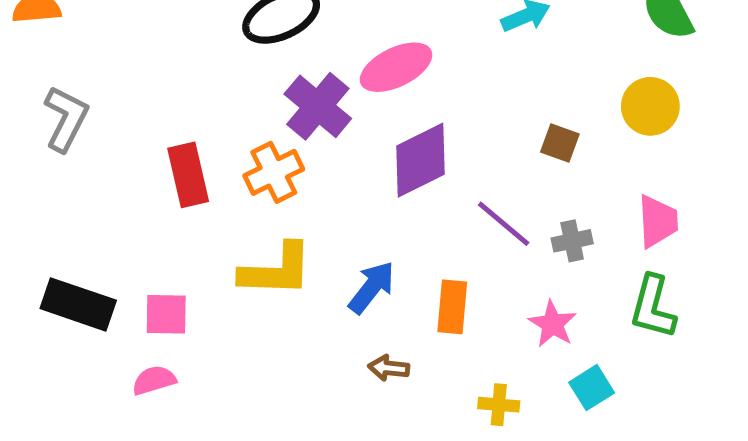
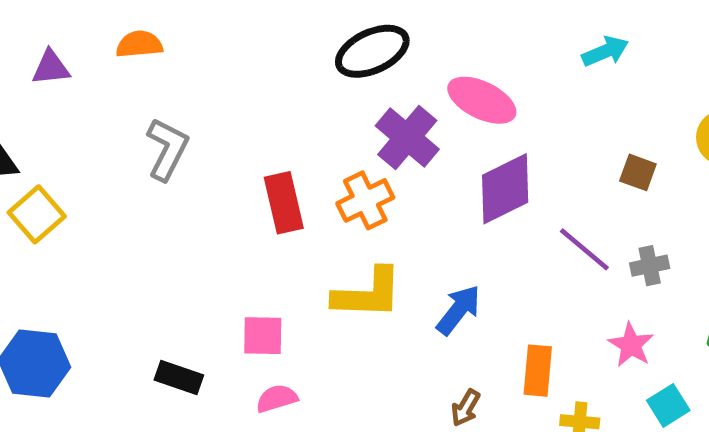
pink ellipse: (396, 67) -> (482, 100), turned 52
black rectangle: (78, 304) -> (179, 378), moved, size x0.7
orange rectangle: (452, 307) -> (538, 371), moved
brown arrow: (389, 368) -> (466, 408), moved, turned -66
pink semicircle: (154, 380) -> (277, 398), moved

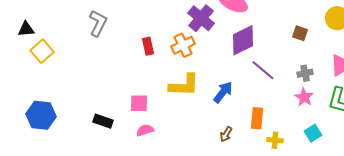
red rectangle: (284, 203) -> (148, 46), size x0.7
purple line: (584, 249) -> (263, 70), moved
pink star: (631, 345) -> (304, 97), moved

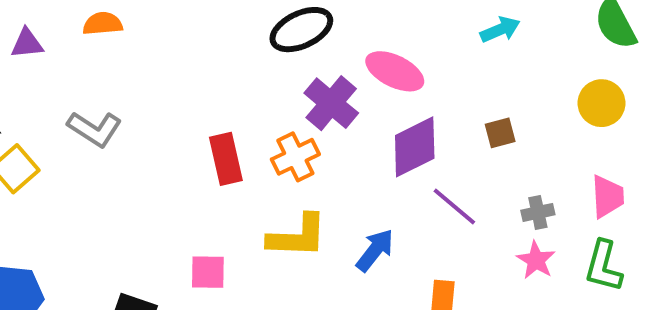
gray L-shape: (98, 23) -> (95, 129), moved, turned 96
brown square: (300, 33) -> (500, 133), moved, turned -35
red rectangle: (148, 46) -> (226, 159), size x1.4

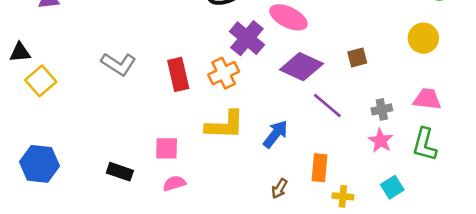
gray L-shape: (95, 129) -> (119, 64), moved
purple diamond: (415, 147) -> (301, 67), turned 51
pink trapezoid: (607, 197) -> (427, 99), turned -80

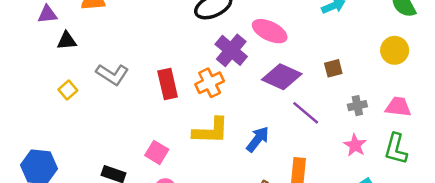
black triangle: (20, 52) -> (67, 41), moved
yellow square: (41, 81) -> (68, 90), moved, size x0.7
gray cross: (382, 109) -> (357, 106), moved
pink square: (167, 148) -> (157, 152), turned 30

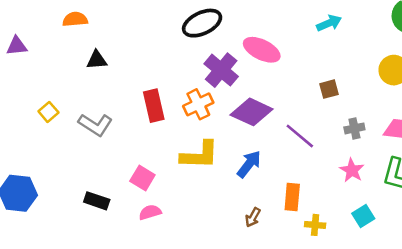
purple triangle: (47, 14) -> (17, 46), moved
black triangle: (67, 41) -> (97, 60), moved
gray L-shape: (112, 74) -> (95, 125), moved
purple diamond: (282, 77) -> (252, 112), moved

